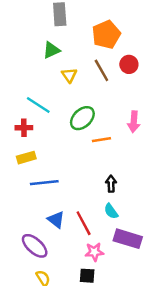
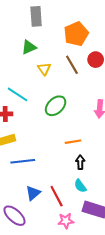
orange line: (101, 140) -> (73, 142), moved
blue triangle: (56, 220) -> (33, 193), turned 42

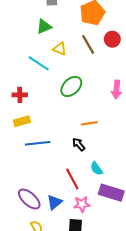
yellow triangle: (44, 69) -> (60, 49), turned -32
cyan line: (18, 94) -> (39, 63), moved
black arrow: (80, 162) -> (79, 144), moved, turned -40
blue triangle: (33, 193) -> (54, 202), moved

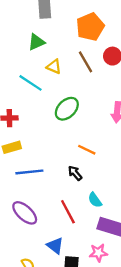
orange line: (89, 123) -> (87, 150), turned 35
purple ellipse: (29, 199) -> (25, 213), moved
blue triangle: (54, 202) -> (55, 246), moved, turned -42
pink star: (82, 204) -> (98, 253), moved

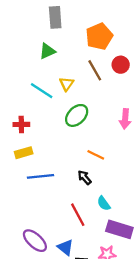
yellow triangle: (54, 67) -> (66, 84), moved, turned 42
purple ellipse: (25, 213) -> (35, 241), moved

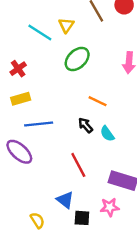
red cross: (21, 124) -> (18, 69), turned -35
cyan semicircle: (104, 203) -> (107, 134), moved
purple ellipse: (35, 241) -> (19, 152), moved

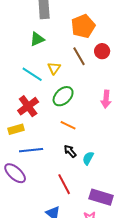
red cross: (18, 69) -> (28, 106), moved, size x1.5
orange line: (98, 101) -> (68, 125), moved
cyan semicircle: (107, 134) -> (88, 158), turned 64

